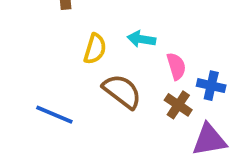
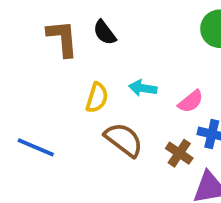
pink semicircle: (176, 66) -> (191, 101), moved, turned 68
blue line: (54, 115) -> (36, 147), moved

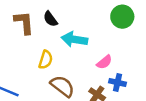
cyan arrow: (143, 88) -> (74, 39), moved, size x1.5

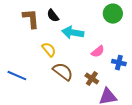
yellow semicircle: (46, 60) -> (49, 50), turned -56
blue cross: (118, 82) -> (119, 63), moved

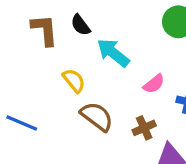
cyan arrow: (73, 33) -> (113, 53), turned 30
brown cross: (92, 79) -> (144, 128), turned 32

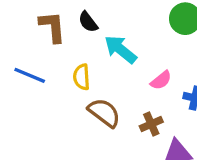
yellow semicircle: (74, 81) -> (82, 77), turned -145
blue line: (22, 123) -> (30, 75), moved

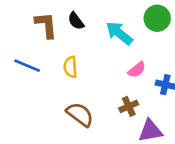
cyan arrow: (120, 49) -> (119, 33), moved
brown semicircle: (104, 113) -> (80, 114), moved

